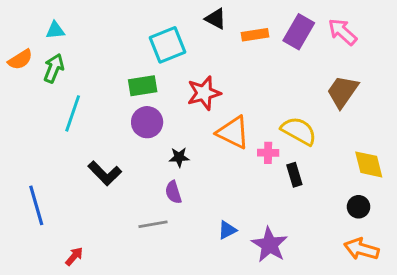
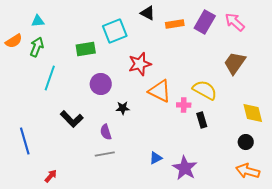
green rectangle: (143, 86) -> (86, 49), moved
purple semicircle: (173, 192) -> (106, 132), moved

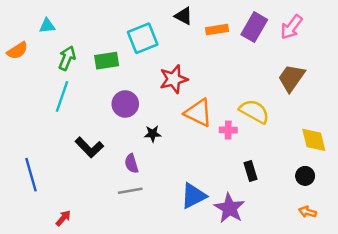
pink arrow: (235, 22) -> (291, 27), turned -95
green arrow: (37, 47) -> (67, 58), moved
black rectangle: (202, 120) -> (251, 171), moved
blue triangle: (156, 158) -> (193, 196), size x1.6
orange arrow: (248, 171) -> (308, 212), size x0.6

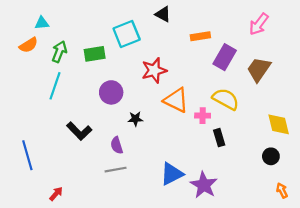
purple rectangle: (254, 27) -> (225, 57), moved
orange rectangle: (217, 30) -> (200, 36), moved
orange semicircle: (17, 51) -> (29, 45), moved
black rectangle: (251, 171) -> (219, 138), moved
orange arrow: (308, 212) -> (282, 190), moved, turned 48

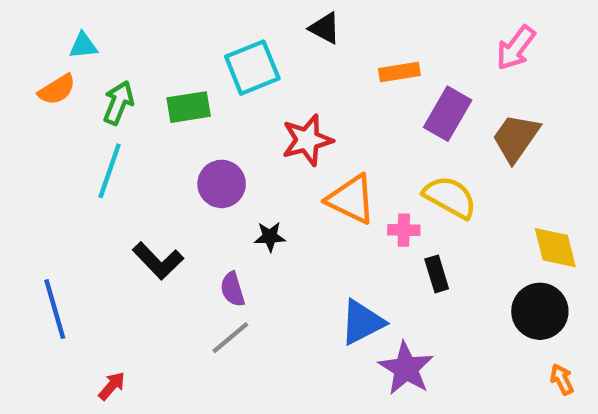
black circle: (271, 156) -> (540, 311), size x1.6
gray line: (116, 170) -> (230, 338), turned -30
blue triangle: (172, 174) -> (362, 322), moved

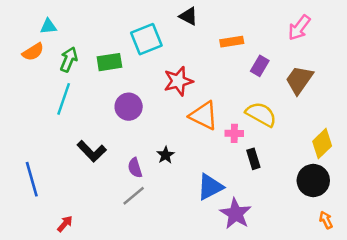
purple rectangle: (448, 114) -> (260, 66), size x0.7
black star: (270, 237) -> (166, 155), moved, turned -30
yellow diamond: (555, 248) -> (322, 144), turned 60

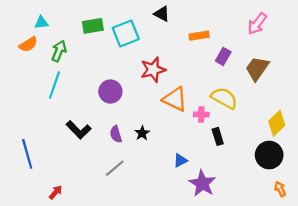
green rectangle: (109, 62) -> (93, 26), moved
purple semicircle: (135, 168) -> (116, 134), moved
blue triangle: (210, 187) -> (180, 160), size x0.6

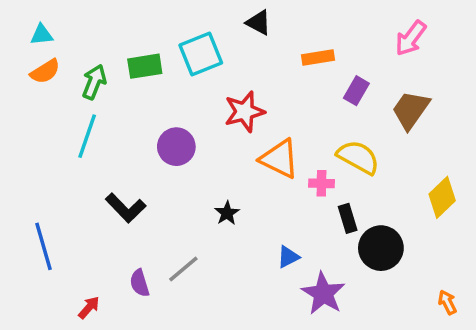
cyan triangle: (41, 23) -> (42, 35), moved
green rectangle: (93, 26) -> (145, 66), moved
purple semicircle: (116, 134) -> (140, 283), moved
black circle: (269, 155) -> (381, 248), moved

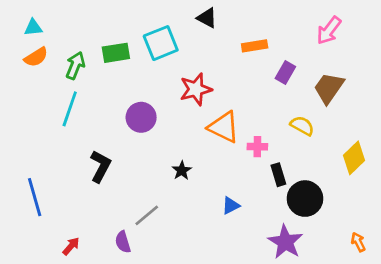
yellow semicircle: (358, 157) -> (302, 126), moved, size x0.7
black L-shape: (126, 208) -> (100, 166), turned -108
purple semicircle: (140, 283) -> (123, 242), moved
purple star: (323, 294) -> (285, 242), moved

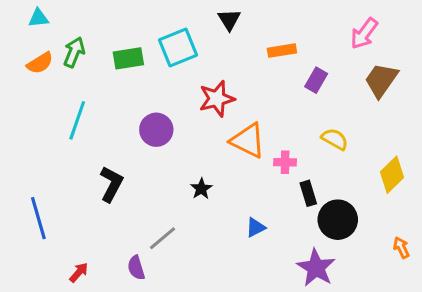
black triangle: (207, 18) -> (229, 20), turned 30
cyan triangle: (33, 28) -> (38, 18), moved
green arrow: (75, 65) -> (74, 52), moved
brown trapezoid: (329, 88) -> (381, 80), moved
orange arrow: (358, 242) -> (401, 248), moved

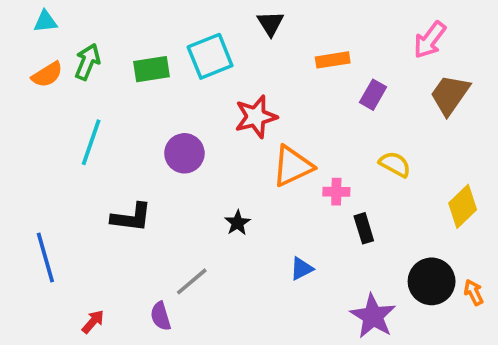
orange triangle: (248, 141) -> (292, 166), turned -51
black L-shape: (111, 184) -> (131, 217), turned 69
black circle: (338, 220) -> (432, 281), moved

